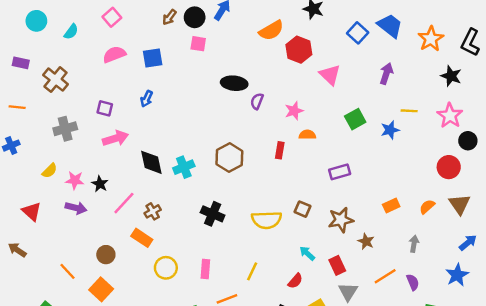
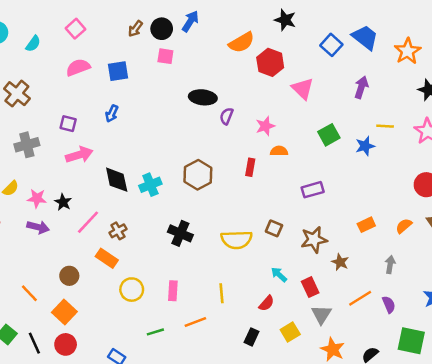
yellow line: (252, 271) -> (222, 293), turned -30

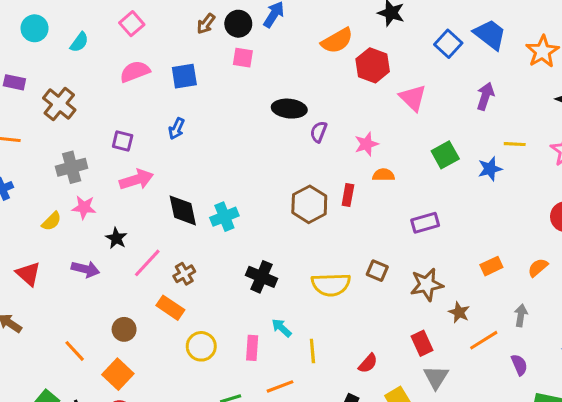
brown hexagon: (198, 175) -> (309, 204), moved
pink star: (37, 198) -> (84, 207), moved
cyan arrow: (279, 275) -> (282, 328), moved
orange line: (360, 298) -> (484, 340), moved

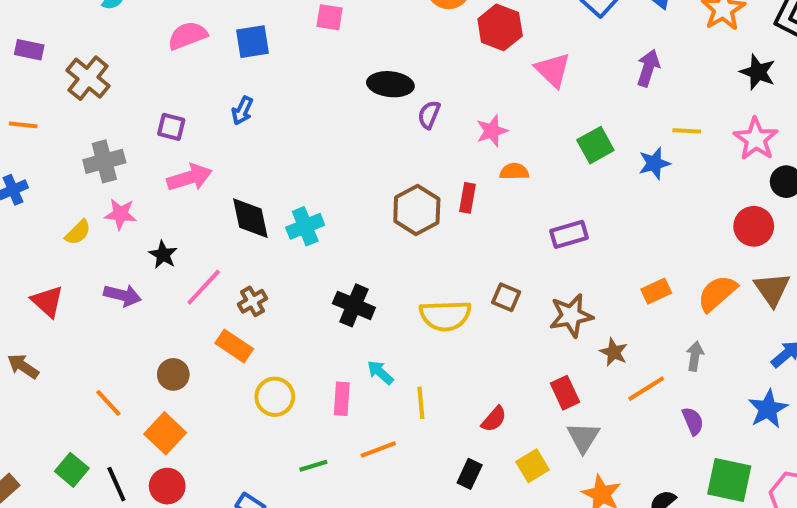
orange semicircle: (538, 268) -> (717, 293), size x1.5

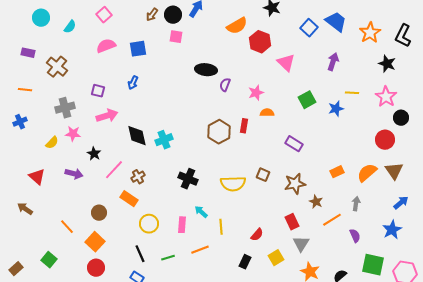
purple rectangle: (569, 234) -> (294, 144), turned 48
black line: (116, 484) -> (140, 254), moved

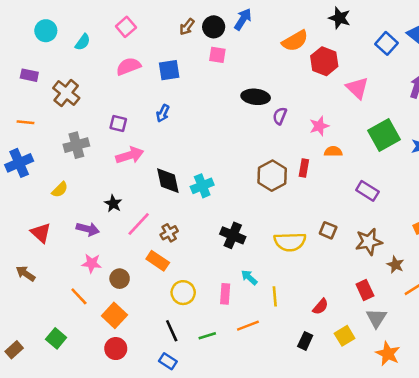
green square: (307, 100) -> (384, 135), size x1.4
blue cross: (20, 122) -> (19, 163), size x1.5
pink star: (73, 134) -> (92, 263), moved

